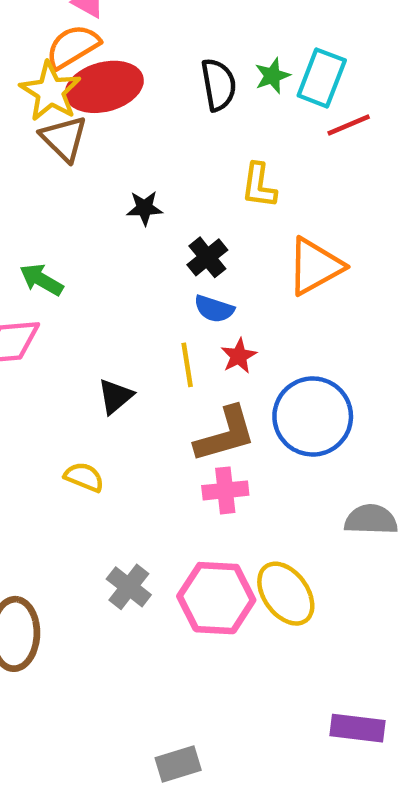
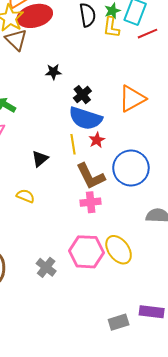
yellow L-shape: (259, 186) -> (111, 27), moved
blue semicircle: (214, 309) -> (85, 118), size x1.8
brown L-shape: (225, 434) -> (91, 176), turned 80
gray cross: (129, 587) -> (46, 267), moved
gray rectangle: (178, 764) -> (119, 322), moved

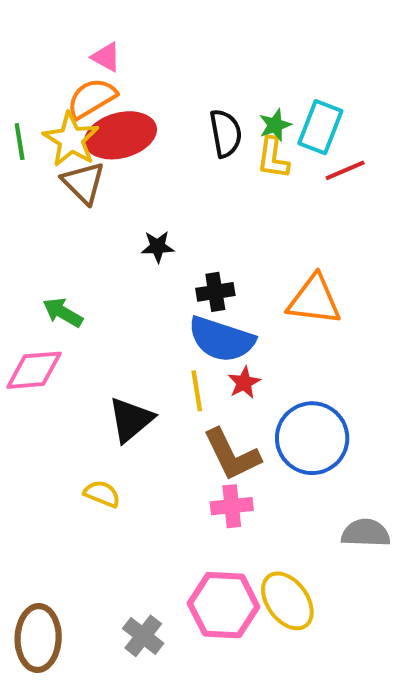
black cross: (82, 95) -> (215, 292), turned 30
orange triangle: (132, 99) -> (314, 300), turned 36
black triangle: (40, 159) -> (131, 420), size x1.4

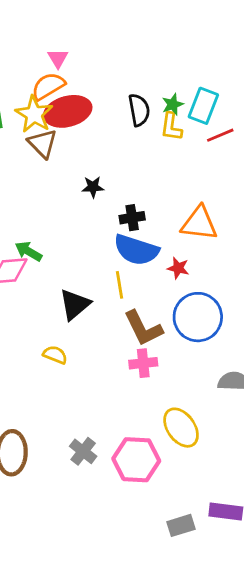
pink triangle: (106, 57) -> (58, 58), turned 30
green arrow: (63, 313) -> (29, 251), moved
red star: (244, 383) -> (178, 268), moved, turned -30
pink hexagon: (224, 605) -> (136, 460), moved

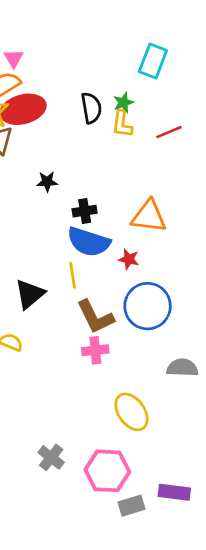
cyan rectangle: (203, 106) -> (153, 61), moved
gray cross: (83, 451) -> (51, 457), moved
pink hexagon: (136, 460) -> (107, 471), moved

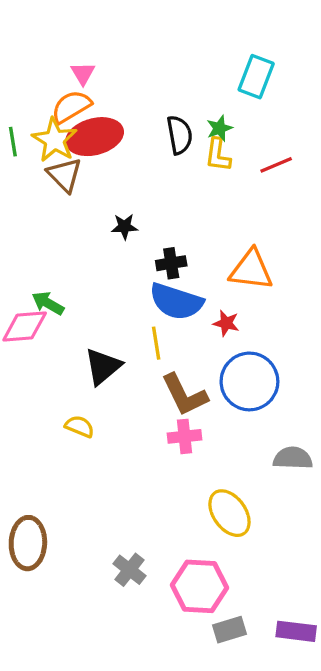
purple rectangle: (174, 492) -> (296, 631), moved

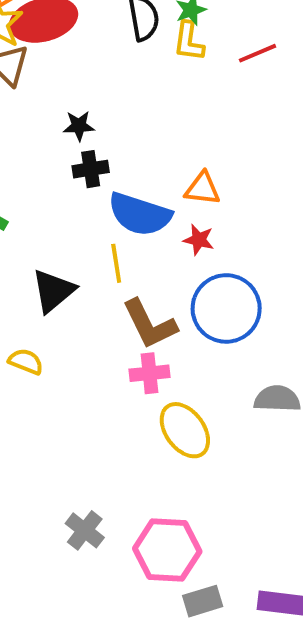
black cross: (171, 263) -> (91, 169), moved
orange triangle: (251, 270) -> (203, 189), moved, size x0.7
yellow ellipse: (229, 513) -> (185, 430), moved

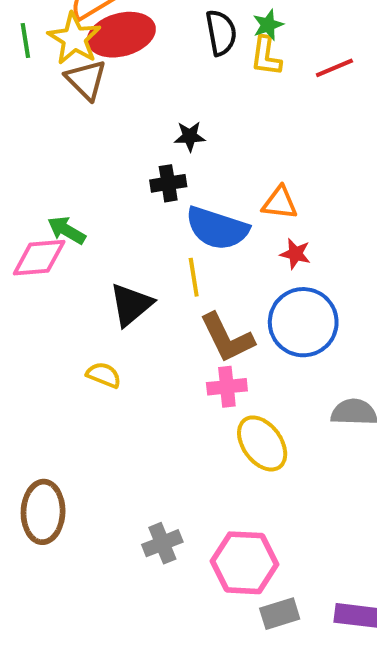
black star: (79, 126) -> (190, 136), moved
red star: (199, 240) -> (295, 254), moved
gray cross: (85, 530) -> (162, 543), turned 30

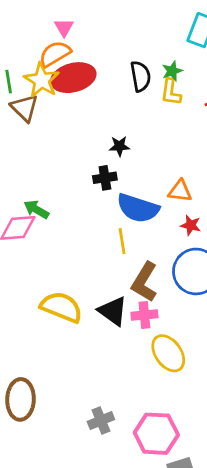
brown triangle: (86, 80) -> (24, 108), moved
black triangle: (131, 305) -> (113, 311), moved, turned -44
brown L-shape: (227, 338) -> (144, 282), turned 57
yellow semicircle: (104, 375) -> (61, 307), size x1.8

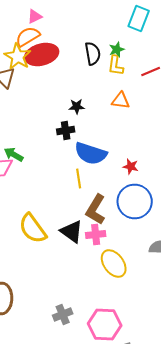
pink triangle: (64, 27) -> (35, 16), turned 35
orange triangle: (180, 191) -> (121, 100), moved
yellow semicircle: (61, 307) -> (33, 228), turned -148

